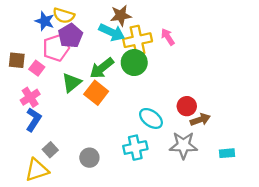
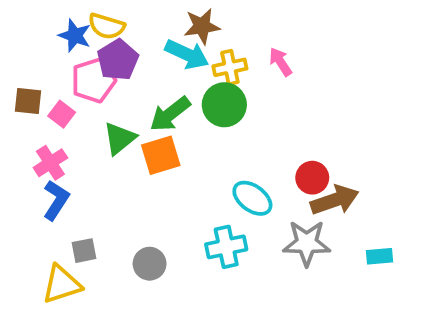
yellow cross: (138, 40) -> (230, 67), size x0.7
orange square: (96, 93) -> (161, 155), turned 35
brown arrow: (200, 120) -> (335, 200), size x1.4
gray square: (50, 150) -> (84, 251), turned 32

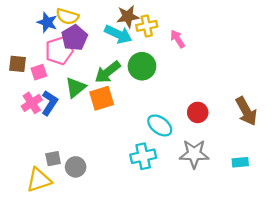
yellow cross: (230, 67) -> (147, 26), moved
pink square: (62, 114) -> (39, 72), turned 35
blue L-shape: (56, 200) -> (50, 103), moved
brown arrow: (335, 200) -> (246, 111), moved, turned 80
gray circle: (150, 264) -> (76, 167), moved

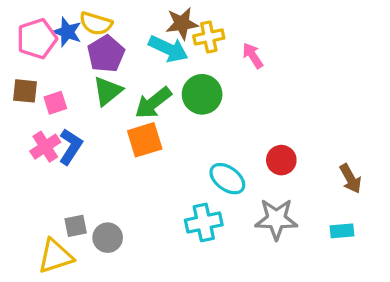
pink pentagon: (59, 51) -> (37, 39), moved
green triangle: (76, 88) -> (108, 91), moved
brown arrow: (246, 111) -> (350, 179), moved, size x0.7

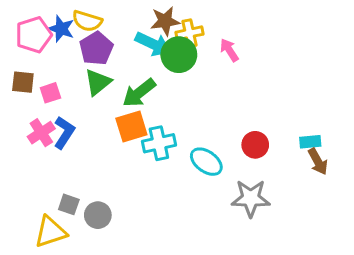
green circle: (202, 94) -> (179, 55), moved
cyan cross: (204, 222) -> (159, 143), moved
gray square: (76, 226) -> (69, 204), turned 30
cyan rectangle: (342, 231) -> (310, 142), moved

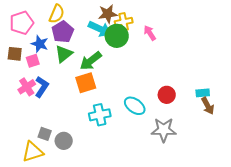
yellow semicircle: (87, 21) -> (57, 14), turned -84
blue star: (61, 29) -> (40, 44), moved
cyan cross: (159, 143) -> (100, 115), moved

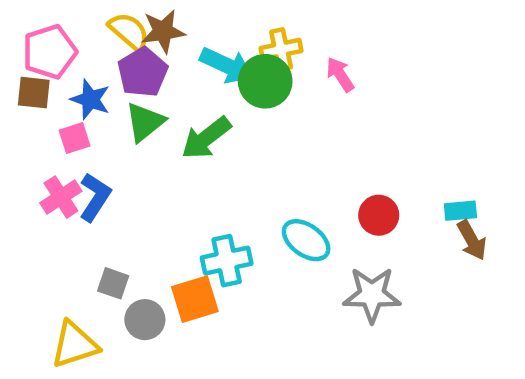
yellow semicircle: (57, 14) -> (129, 31), turned -72
brown star: (108, 14) -> (163, 31), moved
brown square: (15, 54) -> (34, 93), moved
orange square: (86, 83) -> (195, 299), moved
gray square: (45, 134) -> (113, 283), moved

